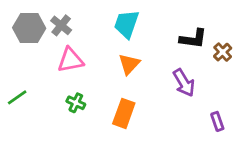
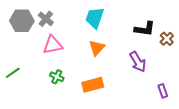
orange rectangle: (124, 113) -> (93, 85), turned 55

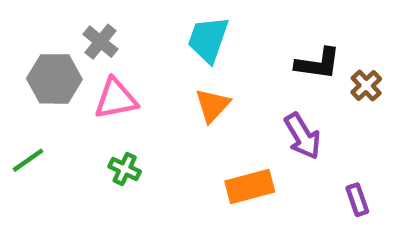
gray hexagon: (22, 21) -> (54, 79), moved
orange rectangle: (93, 85) -> (250, 187), moved

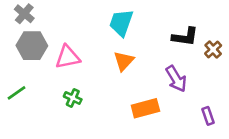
gray cross: (100, 42) -> (24, 14), moved

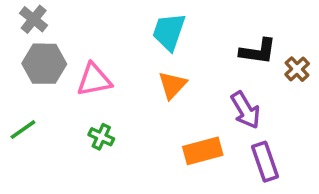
purple rectangle: (208, 116) -> (265, 162), moved, size x1.5

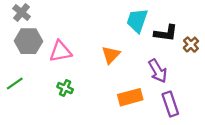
cyan trapezoid: (169, 32) -> (137, 21), moved

